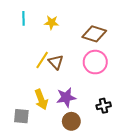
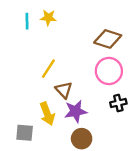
yellow star: (52, 23) -> (48, 18), moved
brown triangle: (56, 62) -> (64, 90), moved
black cross: (104, 106) -> (118, 103), moved

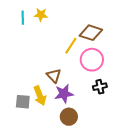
yellow line: (48, 69) -> (71, 46), moved
gray square: (25, 133) -> (23, 102), moved

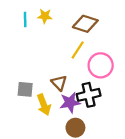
brown diamond: (91, 33) -> (85, 24), moved
black cross: (100, 87) -> (89, 95), moved, size x1.5
gray square: (23, 102) -> (25, 89), moved

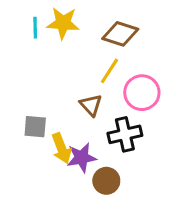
yellow star: (45, 16) -> (63, 23), size x1.5
brown triangle: (59, 83) -> (91, 105), moved
purple star: (70, 103) -> (82, 158), moved

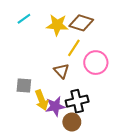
yellow star: (63, 23) -> (57, 25), moved
cyan line: (35, 28) -> (24, 19), turned 56
black cross: (125, 134) -> (77, 101), moved

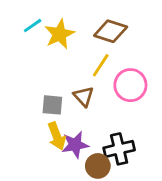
yellow star: (57, 25) -> (60, 34), moved, turned -30
gray square: (24, 85) -> (52, 105), moved
black cross: (77, 101) -> (119, 149), moved

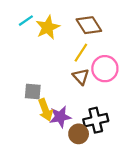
brown diamond: (111, 31) -> (89, 25), turned 40
brown triangle: (84, 96) -> (81, 77), moved
gray square: (52, 105) -> (33, 92), moved

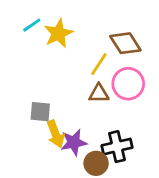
brown diamond: (89, 25) -> (125, 43), moved
brown triangle: (81, 77) -> (99, 93), turned -48

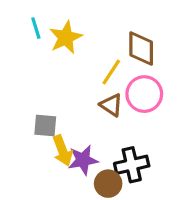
cyan line: (32, 25) -> (36, 28), turned -72
brown diamond: (125, 43) -> (141, 48), turned 32
brown triangle: (99, 93) -> (111, 105), turned 35

